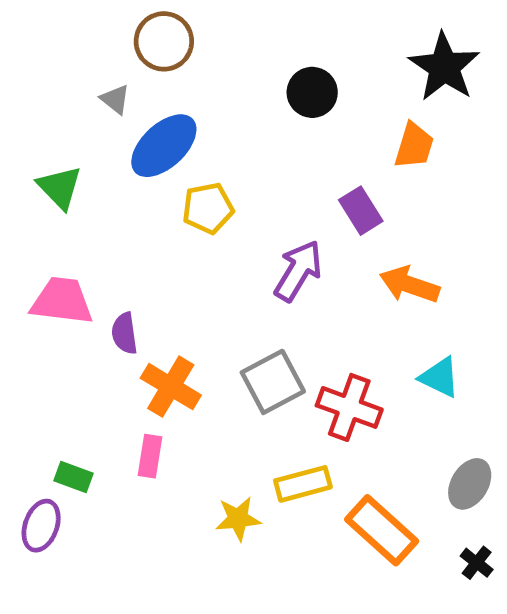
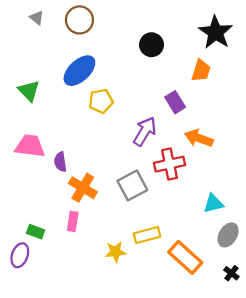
gray triangle: (115, 99) -> (37, 18), moved
cyan triangle: (440, 377) -> (213, 203), moved, turned -40
red cross: (349, 407) -> (170, 164), moved, turned -32

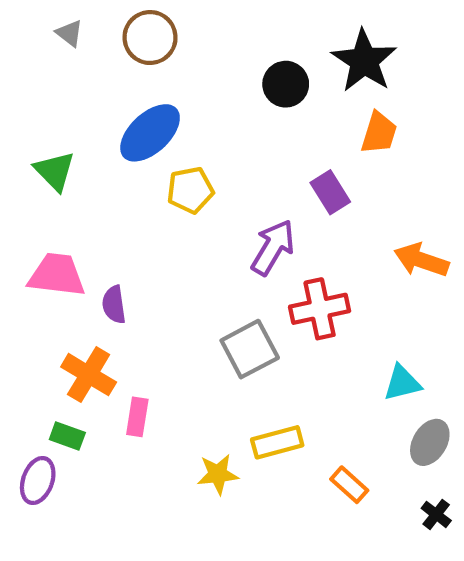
black star: (216, 32) -> (364, 61), moved
orange arrow: (199, 138) -> (421, 260), moved
orange cross: (83, 188) -> (89, 375), moved
orange rectangle: (185, 257) -> (349, 485), size x0.6

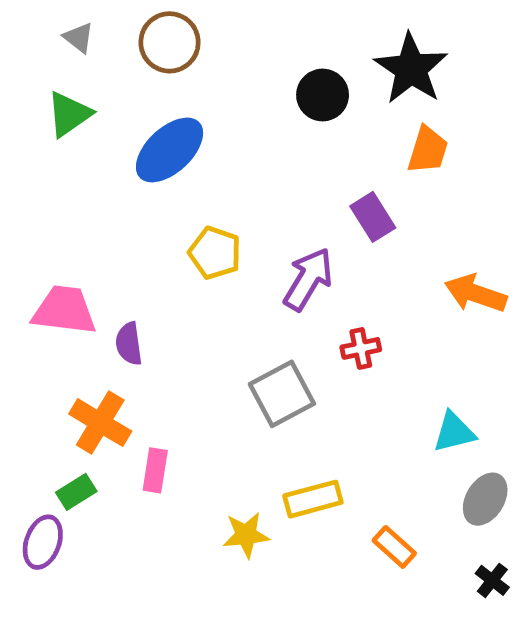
green triangle: (55, 171) -> (69, 114), moved, turned 39
yellow pentagon: (190, 190) -> (215, 253), moved, turned 30
red cross: (320, 309) -> (361, 348), size x0.6
green rectangle: (67, 436) -> (76, 492), turned -52

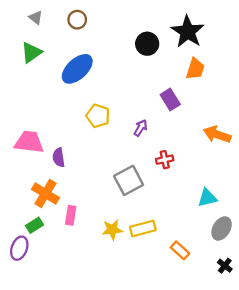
brown circle: (170, 42) -> (77, 20), size x0.7
purple arrow: (308, 279) -> (141, 128), size x0.6
yellow star: (246, 535) -> (112, 230), moved

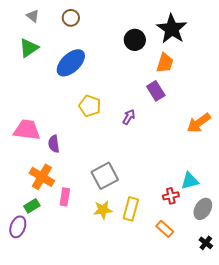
orange trapezoid: (195, 69) -> (165, 63), moved
orange arrow: (217, 134) -> (199, 123), turned -55
red cross: (165, 160) -> (171, 196), moved
gray square: (129, 180) -> (105, 176), moved
yellow rectangle: (143, 228) -> (131, 209), turned -60

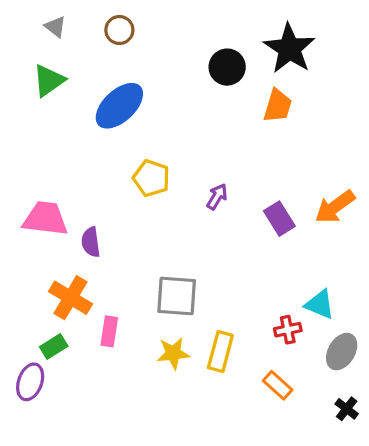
purple rectangle: (156, 91) -> (279, 219), moved
gray square: (105, 176) -> (177, 296), turned 32
cyan triangle: (190, 181) -> (320, 304), turned 36

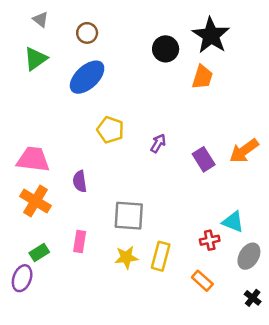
brown circle: (119, 30) -> (87, 33), moved
purple semicircle: (91, 242) -> (80, 181), moved
orange cross: (71, 298) -> (36, 201), moved

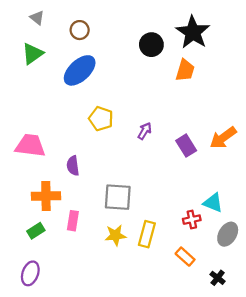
orange cross: (36, 201) -> (46, 196), moved, turned -32
purple ellipse: (22, 278) -> (30, 273), moved
black cross: (253, 298) -> (218, 278), moved

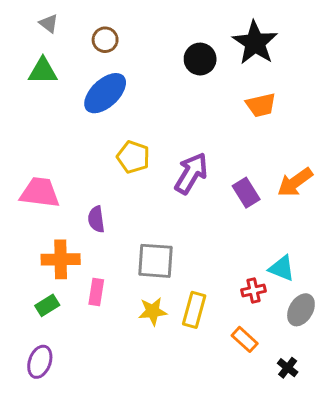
green triangle: (33, 54) -> (43, 71), turned 35
orange trapezoid: (185, 70) -> (261, 105), moved, turned 60
purple arrow: (145, 131) -> (191, 173), size x1.8

